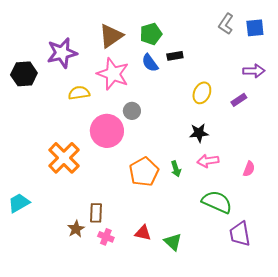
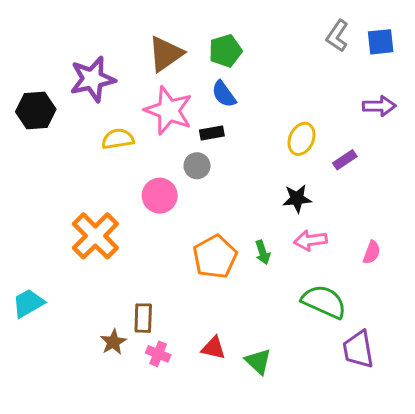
black rectangle: (175, 56) -> (212, 133), moved
purple rectangle: (239, 100) -> (345, 160), moved
pink circle: (107, 131) -> (160, 196), size x0.7

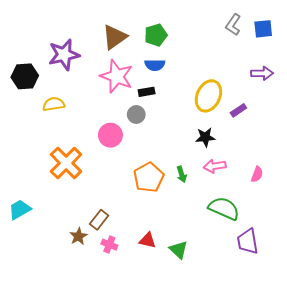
blue semicircle: (224, 94) -> (155, 65), turned -54
yellow semicircle: (118, 139) -> (54, 104), moved
yellow ellipse: (302, 139) -> (208, 96), size x1.4
brown rectangle: (143, 318) -> (99, 220), turned 36

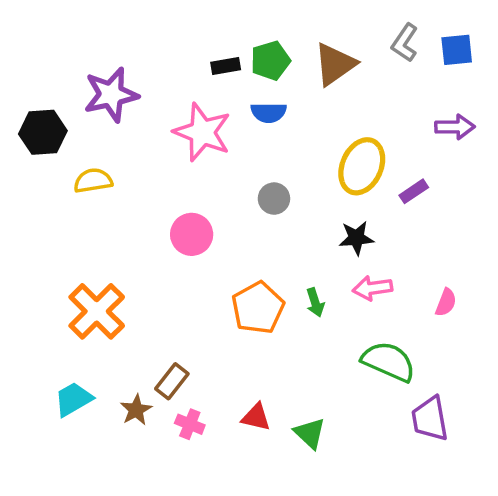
brown triangle: (115, 37) -> (335, 64), moved
black rectangle: (147, 92) -> (226, 66), moved
gray circle: (136, 114) -> (274, 199), moved
orange cross: (66, 163) -> (97, 311), moved
cyan trapezoid: (20, 209) -> (73, 399), moved

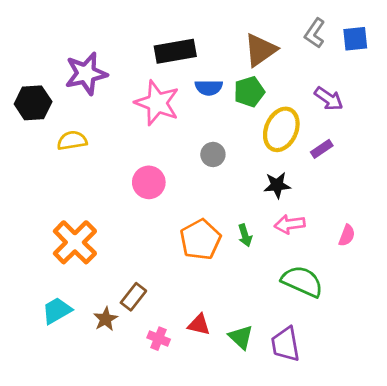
green pentagon: (270, 61) -> (249, 92), moved
black rectangle: (226, 66) -> (175, 51), size x1.8
purple arrow: (455, 127) -> (329, 99), moved, turned 36
purple trapezoid: (430, 419) -> (285, 344), moved
pink cross: (190, 424) -> (159, 339), moved

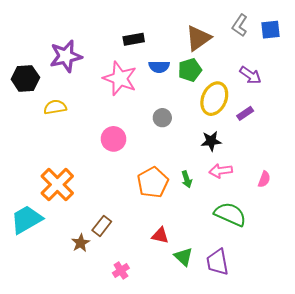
black rectangle: (175, 51) -> (134, 39), size x0.7
cyan trapezoid: (57, 311) -> (27, 220), moved, size x1.4
red triangle: (199, 325) -> (160, 235), moved
pink cross: (159, 339) -> (121, 270), moved, turned 35

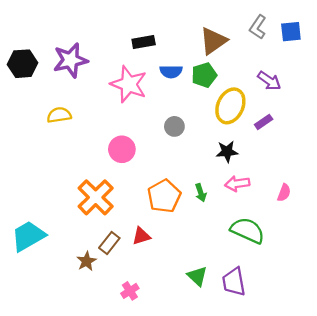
black hexagon: (25, 78) -> (23, 64), moved
orange cross: (57, 185) -> (96, 197), moved
red triangle: (160, 235) -> (141, 236), moved, turned -30

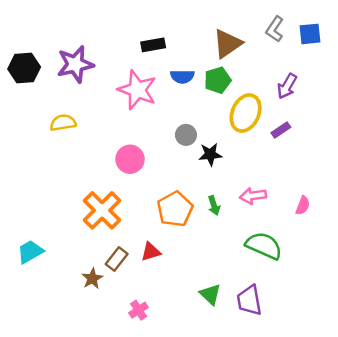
purple arrow: (269, 81) -> (287, 86), turned 85
black star: (227, 152) -> (210, 154), moved
cyan trapezoid: (28, 236) -> (30, 252), size x0.7

